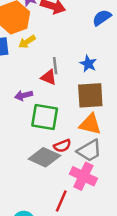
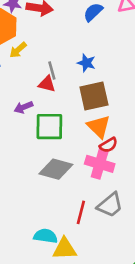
orange triangle: (90, 124) -> (99, 127), turned 40
red semicircle: (62, 146) -> (109, 145), moved
gray trapezoid: (89, 151) -> (110, 205), moved
pink cross: (83, 176) -> (100, 164), moved

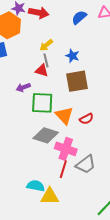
yellow arrow: (18, 50) -> (46, 45), moved
orange triangle: (99, 127) -> (64, 115), moved
pink cross: (100, 164) -> (66, 149), moved

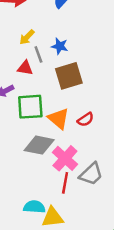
gray line: (46, 60) -> (38, 54), moved
pink cross: (66, 149) -> (65, 158), turned 30

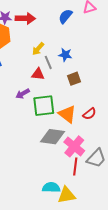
brown square: (69, 76) -> (74, 79), size x0.6

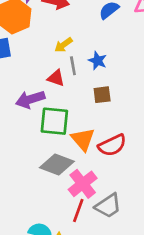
purple arrow: (23, 94) -> (30, 99), size x1.5
red semicircle: (89, 114) -> (112, 145), size x1.5

